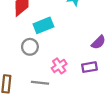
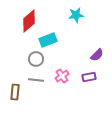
gray line: (40, 83) -> (36, 80), moved

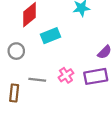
gray circle: (36, 59) -> (16, 51), moved
purple rectangle: (89, 77) -> (96, 76), size x1.5

